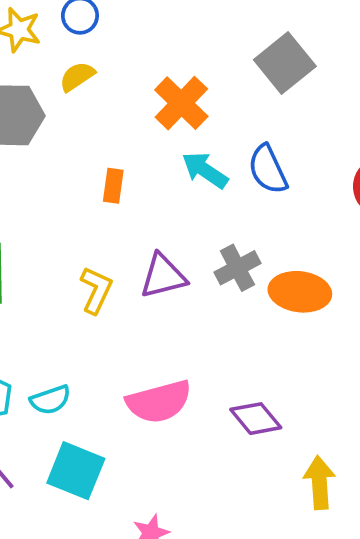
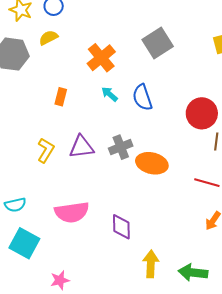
cyan arrow: (205, 170) -> (110, 94), size x0.7
purple diamond: (256, 419) -> (121, 227), turned 32

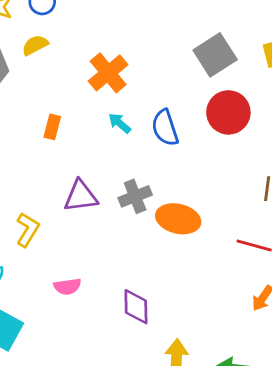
gray square: (158, 43) -> (215, 55), moved
red circle: (202, 113) -> (228, 112), moved
yellow L-shape: (46, 150) -> (28, 230), moved
pink semicircle: (72, 212) -> (67, 286), size x0.6

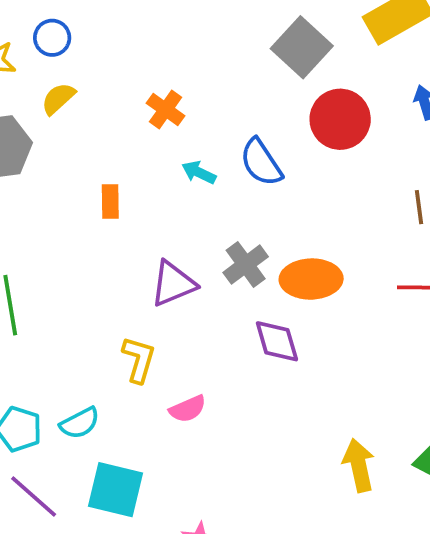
orange cross: (108, 73) -> (166, 109), size x0.7
yellow L-shape: (28, 230) -> (139, 359), moved
purple diamond: (136, 307) -> (277, 341), moved

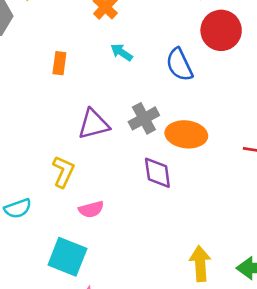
blue semicircle: (261, 162) -> (179, 65), moved
cyan square: (115, 490) -> (67, 257), moved

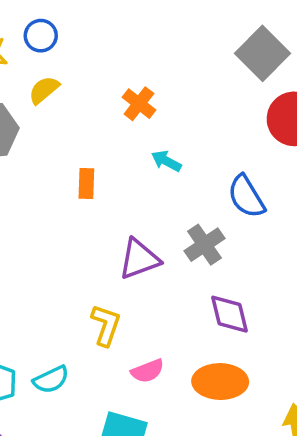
blue semicircle: (179, 65) -> (246, 197), moved
orange ellipse: (186, 134) -> (220, 382), moved

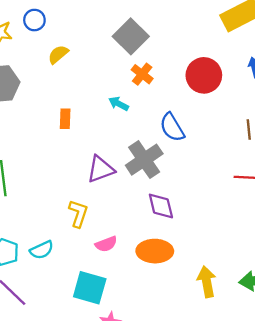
gray square: (263, 53) -> (131, 36), moved
yellow semicircle: (44, 90) -> (58, 54), moved
orange cross: (139, 104) -> (142, 74), moved
gray cross: (205, 245) -> (144, 160), size x1.4

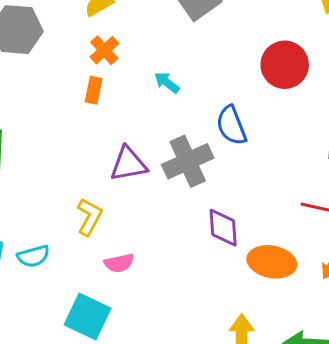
orange cross: (142, 74) -> (104, 50), moved
purple diamond: (161, 206) -> (223, 228), moved
orange ellipse: (155, 251) -> (272, 262), moved

